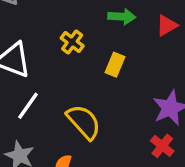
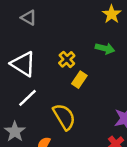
yellow rectangle: (115, 65) -> (79, 80), moved

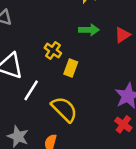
white line: (27, 98) -> (31, 90), moved

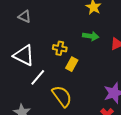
yellow cross: (53, 50) -> (60, 48), turned -32

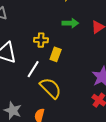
white line: (38, 77) -> (33, 69), moved

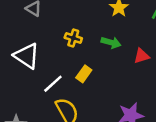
yellow cross: (41, 40) -> (73, 38), moved

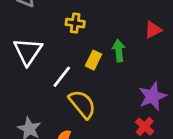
green arrow: (111, 42) -> (119, 51), moved, turned -102
white triangle: (27, 56) -> (28, 51), turned 40

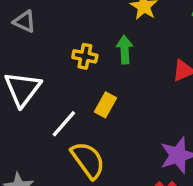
green arrow: (119, 51) -> (125, 50), moved

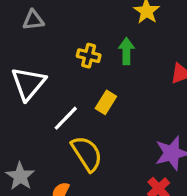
gray triangle: (24, 22) -> (33, 20), turned -35

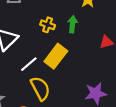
yellow rectangle: (106, 102) -> (56, 56), size x1.6

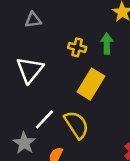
white line: (29, 64) -> (44, 119), moved

